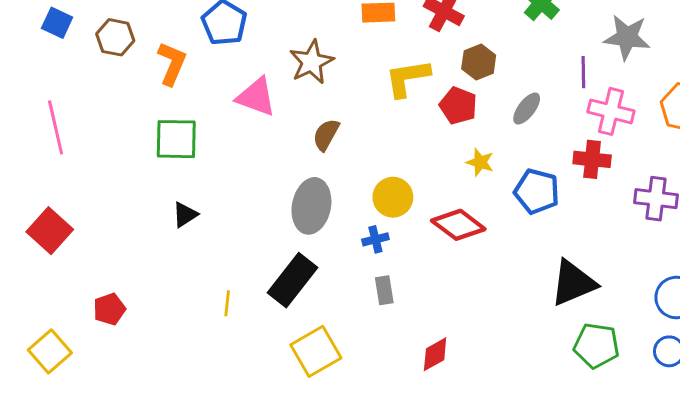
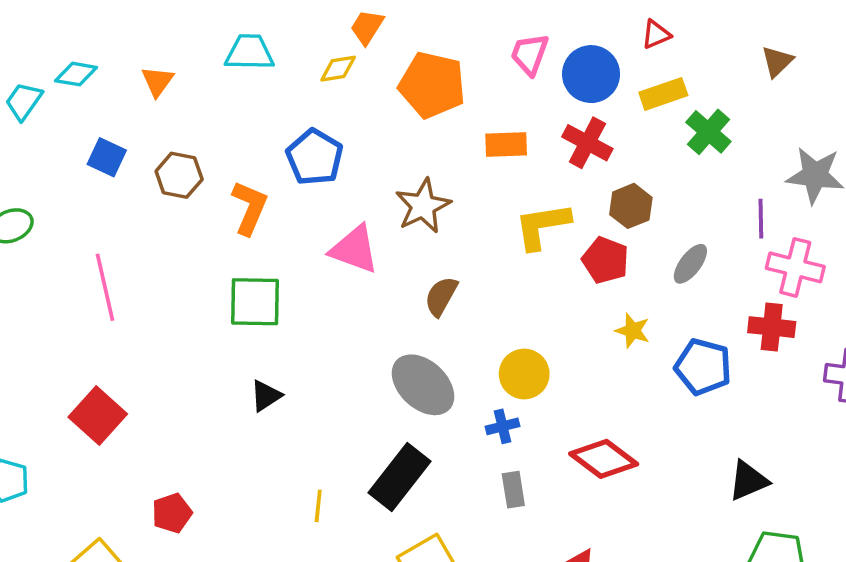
gray ellipse: (311, 206) -> (423, 385), turned -58
red diamond: (458, 225) -> (604, 459), moved
black triangle: (573, 283) -> (748, 481), size x0.7

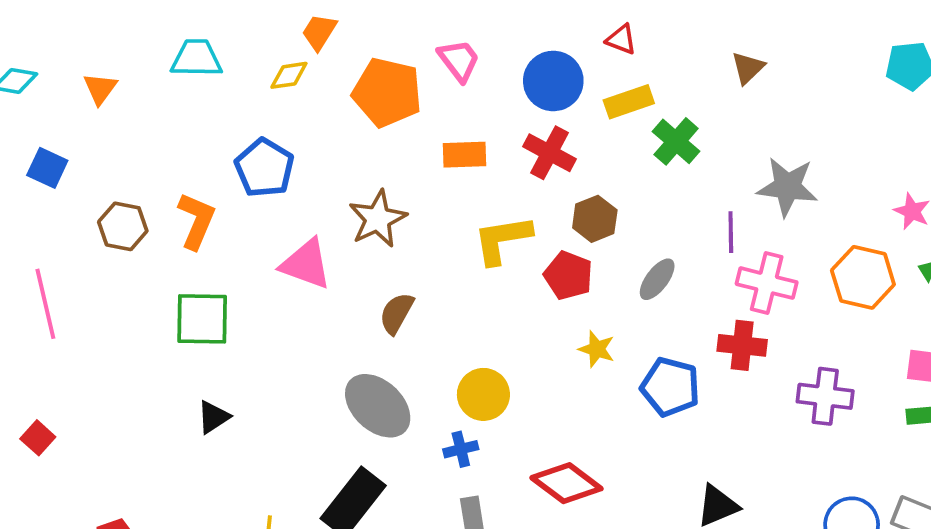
red triangle: (656, 34) -> (621, 39), turned 44
pink trapezoid: (530, 54) -> (459, 60), moved, turned 123
brown hexagon: (179, 175) -> (123, 226), moved
red square: (98, 416) -> (38, 438), size x0.6

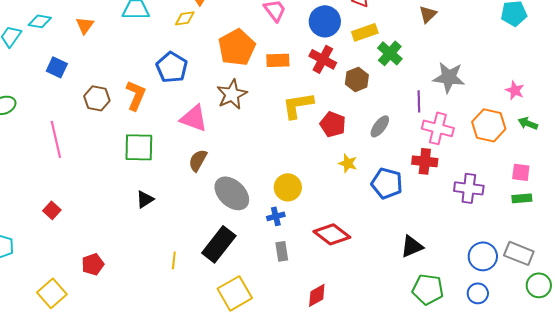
orange pentagon: (387, 92) -> (237, 47), moved, turned 30
brown hexagon: (595, 219) -> (357, 79), moved
brown semicircle: (397, 313) -> (198, 160), moved

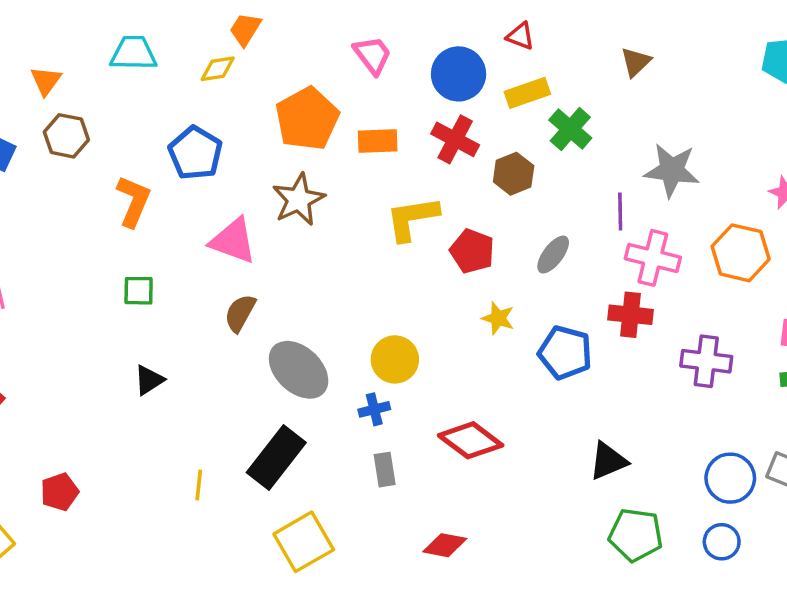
brown hexagon: (97, 98) -> (66, 136), moved
green square: (139, 147) -> (139, 291), size x0.6
red diamond: (317, 295) -> (445, 545), turned 40

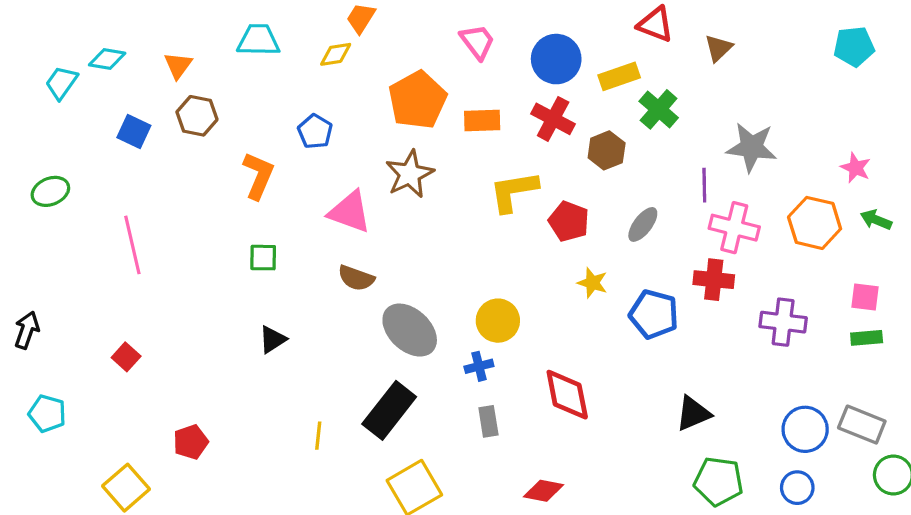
red triangle: (520, 36) -> (655, 24), moved, size x1.4
blue pentagon: (195, 153) -> (315, 132), size x0.7
brown semicircle: (240, 313) -> (356, 278), turned -99
red diamond: (471, 440) -> (567, 395), turned 42

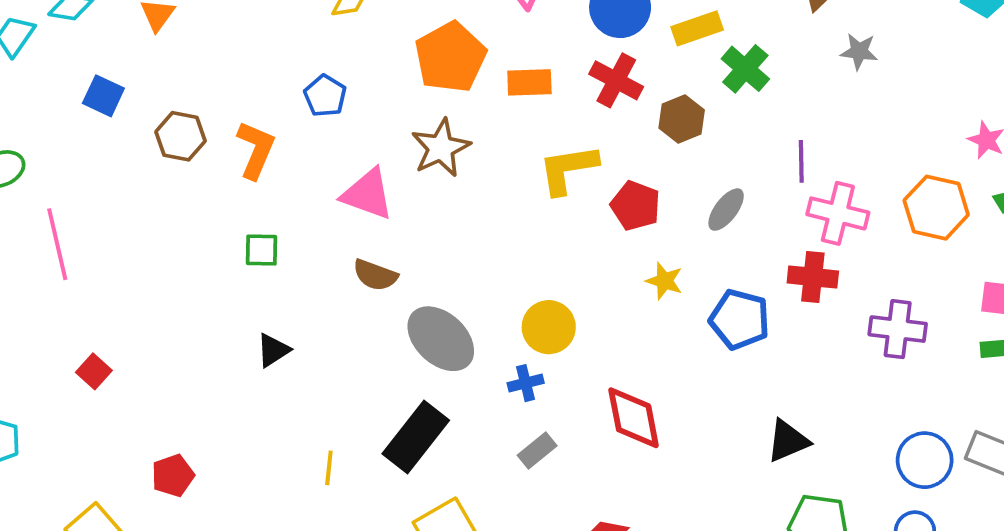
brown hexagon: (197, 116) -> (181, 136), moved
gray star: (752, 147) -> (859, 51), moved, size x0.6
pink line: (132, 245) -> (57, 244), moved
gray rectangle: (488, 421) -> (537, 450), turned 60

